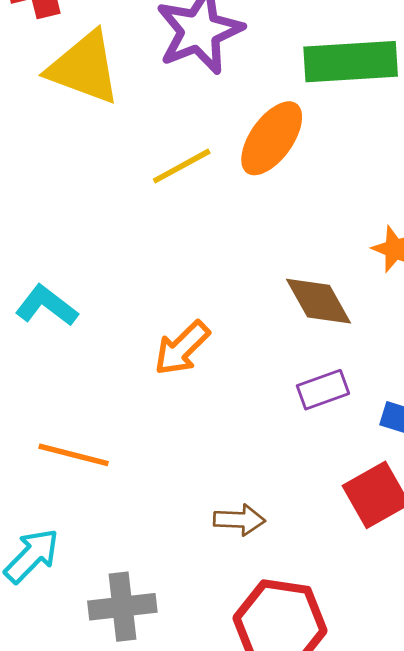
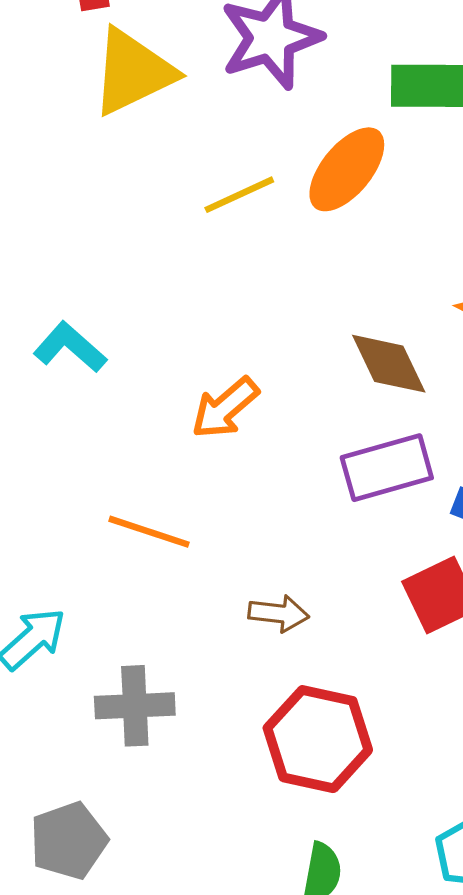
yellow triangle: (84, 68) -> (133, 72), turned -50
purple rectangle: (323, 390) -> (387, 468), size x1.5
orange line: (74, 455) -> (149, 532), moved

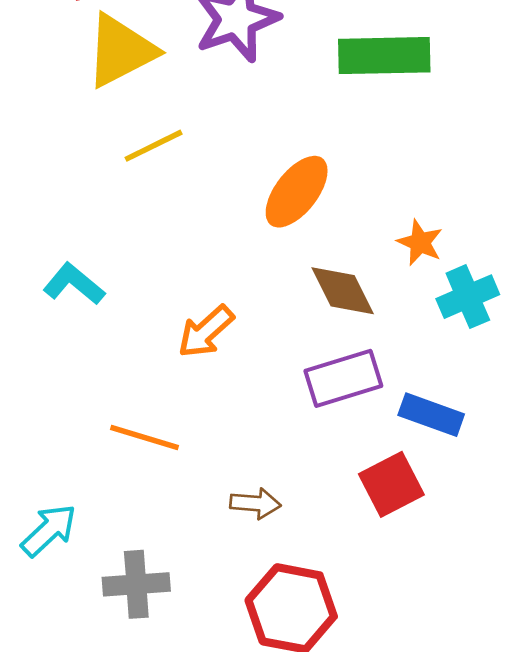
orange ellipse: (347, 169) -> (297, 192), moved
yellow line: (239, 195) -> (154, 146), moved

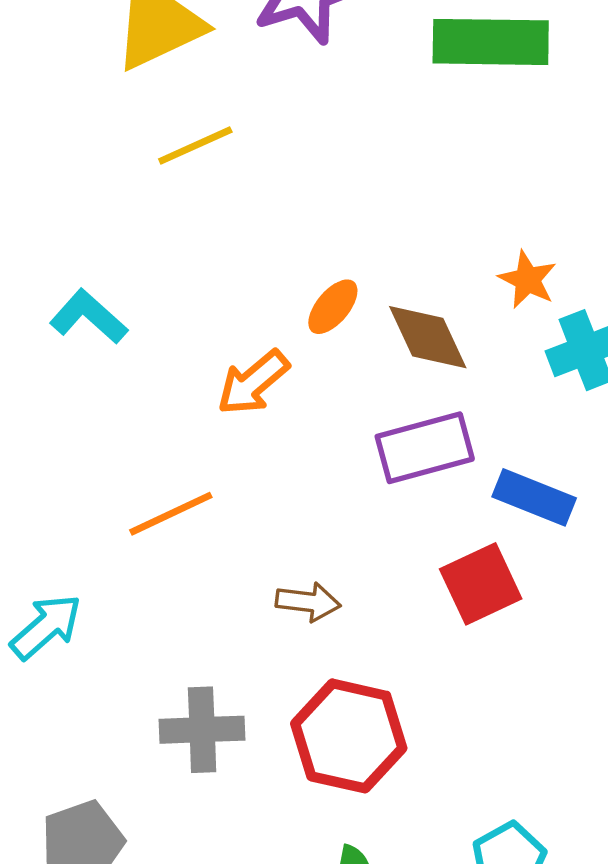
orange ellipse: (297, 192) -> (333, 307), moved, size x0.6
orange line: (144, 437) -> (171, 514), turned -44
gray cross: (136, 584) -> (202, 730), moved

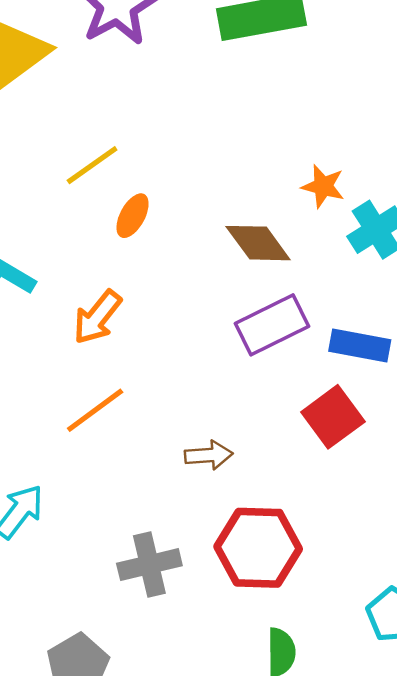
yellow line: (195, 146) -> (92, 165), moved
orange ellipse: (333, 307) -> (133, 216), moved
orange arrow: (253, 383) -> (97, 317), moved

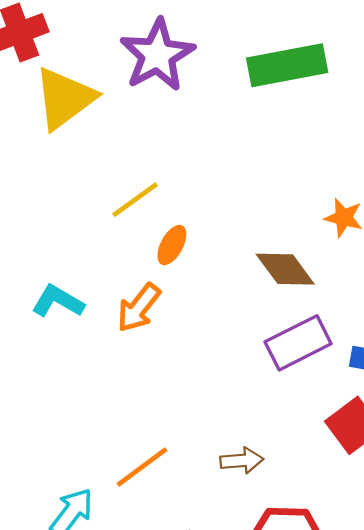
orange arrow: (97, 317) -> (139, 308), moved
orange line: (95, 410) -> (142, 467), moved

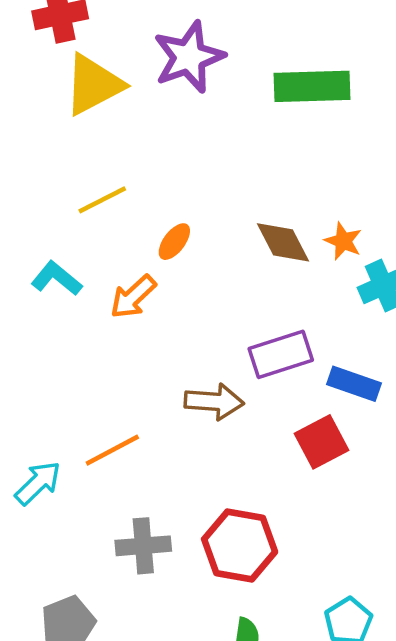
yellow line: (135, 200) -> (102, 200), moved
brown diamond: (285, 269) -> (283, 242), moved
brown arrow: (242, 461) -> (214, 402), moved, size x1.4

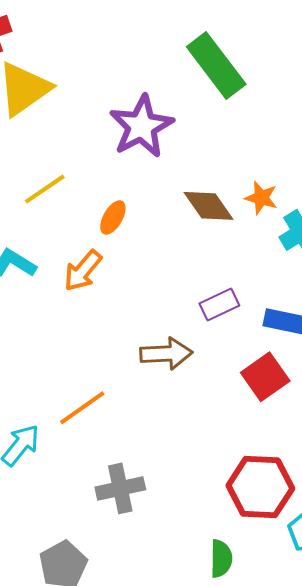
purple star: (189, 57) -> (141, 126), moved
green rectangle: (312, 86) -> (216, 65), turned 62
purple rectangle: (281, 354) -> (219, 304), size x0.7
red hexagon: (240, 546) -> (260, 487), moved

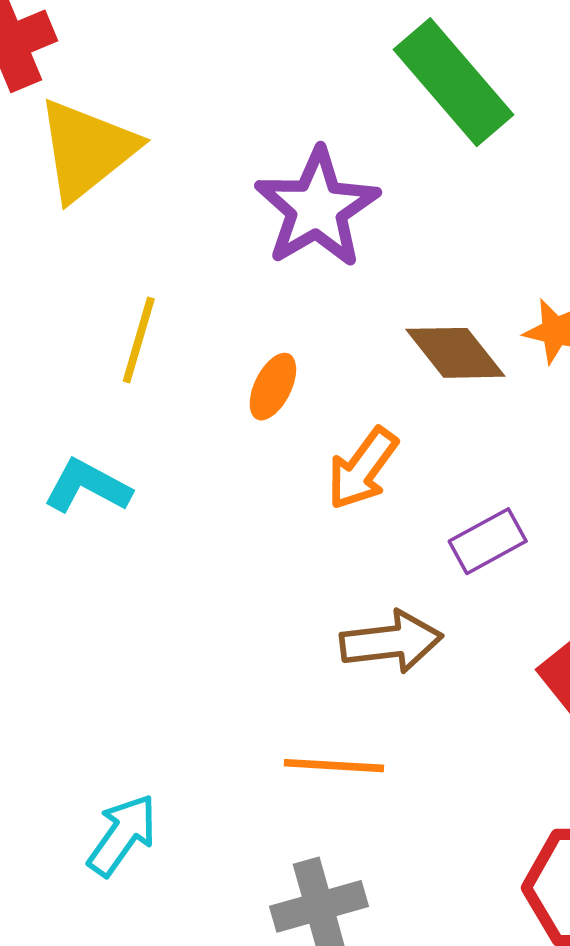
yellow line: (45, 189) -> (139, 340), turned -36
orange arrow: (83, 271) -> (362, 469), moved
orange line: (82, 408) -> (334, 766), moved, turned 42

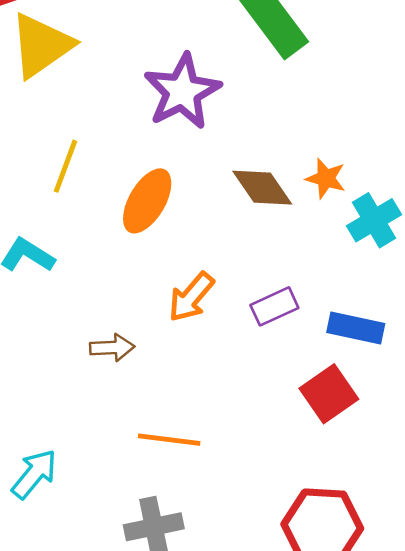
orange ellipse: (273, 387) -> (147, 201), size x1.6
orange arrow: (362, 469) -> (191, 297), moved
brown arrow: (391, 642) -> (112, 348), moved, size x0.7

